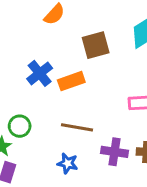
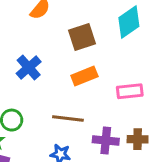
orange rectangle: (71, 81) -> (84, 76), moved

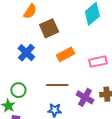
brown square: (82, 37) -> (49, 28), moved
purple cross: (106, 141) -> (85, 97), turned 30

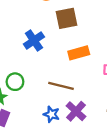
purple cross: (85, 97) -> (76, 111), moved

